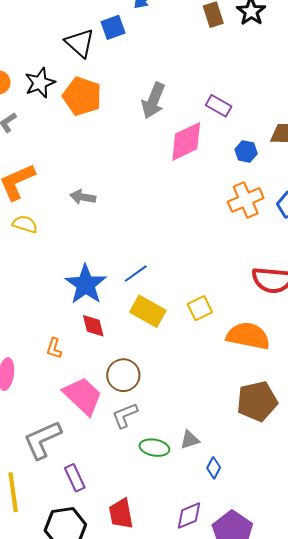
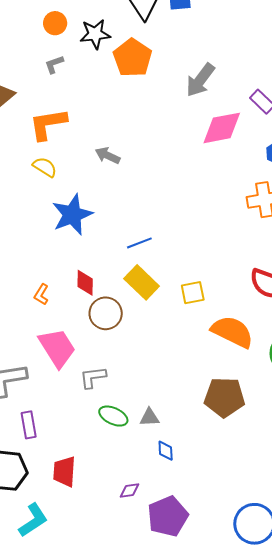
blue star: (86, 284) -> (72, 215), moved
brown circle: (123, 375) -> (106, 313), moved
blue diamond: (214, 468) -> (166, 451), turned -45
purple diamond: (189, 516) -> (130, 491), size x0.7

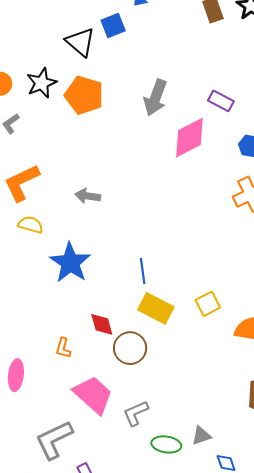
blue line: (139, 243) -> (143, 271), turned -60

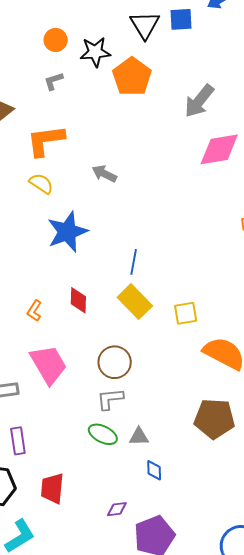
brown circle: (130, 348) -> (115, 362), moved
gray L-shape: (136, 413) -> (110, 399), moved

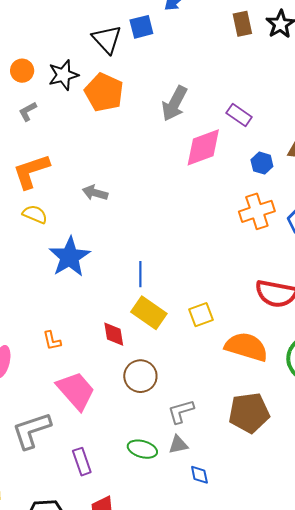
red diamond: (78, 300) -> (114, 334), moved
orange L-shape: (34, 311) -> (52, 341), turned -35
gray L-shape: (110, 399) -> (181, 412), moved
purple rectangle: (18, 441) -> (82, 462), moved

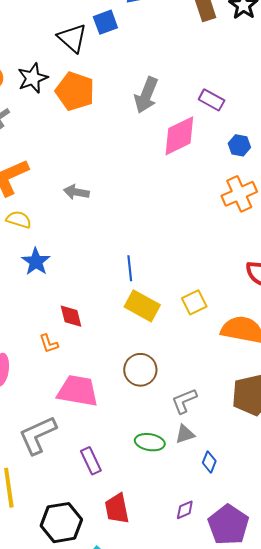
blue star: (70, 257) -> (36, 262), moved, size x0.7
red diamond: (114, 334) -> (71, 316), moved
pink trapezoid: (76, 391) -> (78, 391), turned -33
blue diamond: (199, 475) -> (209, 462), turned 40

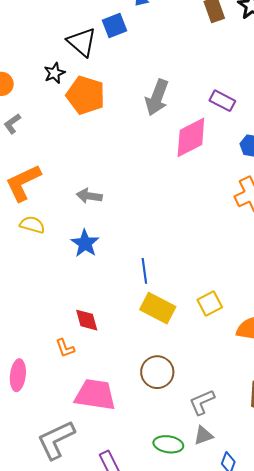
black star: (33, 78) -> (54, 73), moved, size x0.7
blue star: (36, 262) -> (85, 243), moved

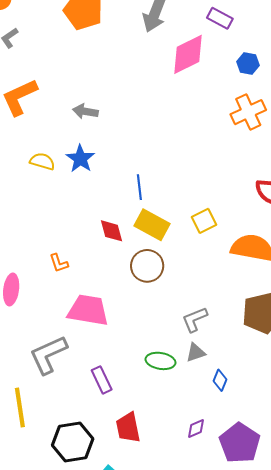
yellow semicircle: (32, 225) -> (42, 161), moved
red diamond: (87, 320) -> (111, 231), moved
brown circle: (157, 372) -> (147, 266), moved

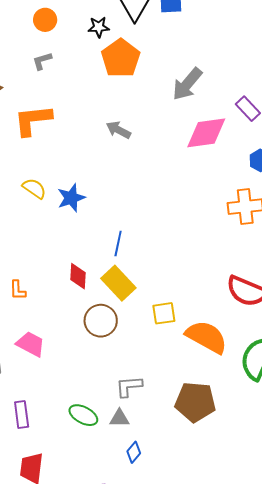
gray arrow: (85, 111) -> (118, 130), moved
yellow square: (204, 221) -> (164, 313), moved
pink trapezoid: (88, 310) -> (31, 344), size x0.7

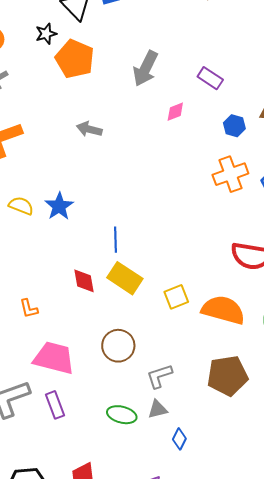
pink diamond: (206, 133) -> (175, 112), size x0.5
brown circle: (101, 321) -> (118, 346), moved
pink trapezoid: (31, 344) -> (54, 358), size x1.4
purple rectangle: (22, 415) -> (55, 405), moved

